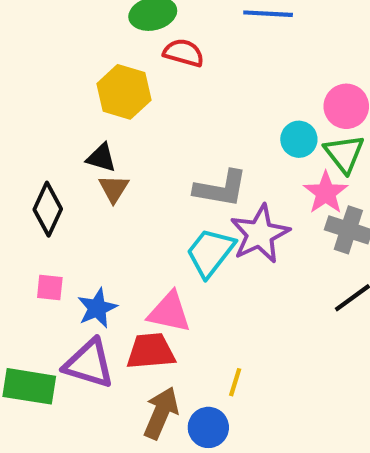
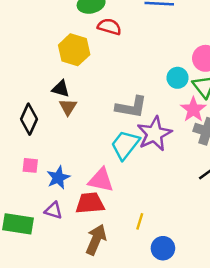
purple triangle: (89, 364) -> (53, 210), size x0.6
blue circle: (208, 427) -> (163, 248), moved

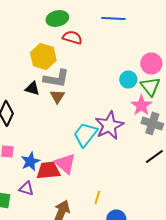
brown triangle: (68, 107) -> (57, 96), moved
gray L-shape: (131, 107) -> (56, 78), moved
pink triangle: (101, 180) -> (65, 163), turned 30
red trapezoid: (90, 203) -> (48, 170), moved

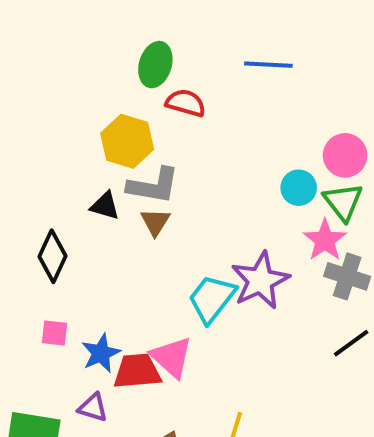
green ellipse: (57, 18) -> (155, 65), turned -60

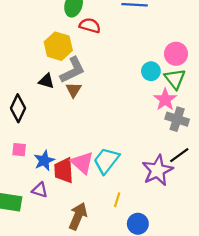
gray L-shape: (153, 186) -> (72, 70), turned -36
purple star: (260, 280) -> (157, 170), moved
cyan trapezoid: (212, 299) -> (106, 161), moved
red trapezoid: (137, 371) -> (64, 170), turned -88

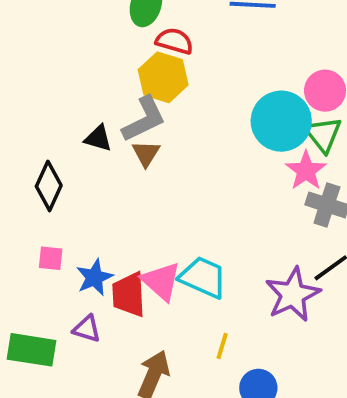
yellow hexagon: (58, 46) -> (163, 77), moved
cyan circle: (151, 71) -> (281, 121), size x1.8
cyan trapezoid: (106, 161) -> (203, 277), turned 76

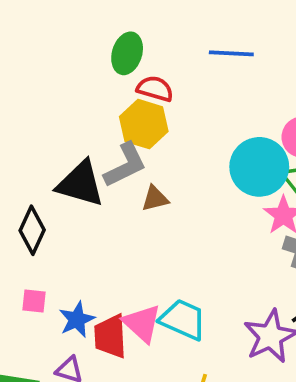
black triangle: (98, 138) -> (81, 184), size x1.8
brown triangle: (146, 153) -> (155, 199), moved, turned 44

